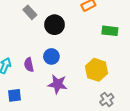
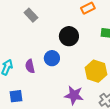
black circle: (54, 25) -> (69, 36), moved
purple star: (58, 84) -> (74, 95), moved

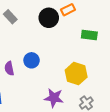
black circle: (69, 36) -> (49, 18), moved

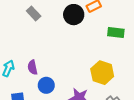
blue circle: (32, 60) -> (46, 85), moved

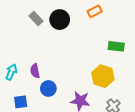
black circle: (74, 15) -> (60, 20), moved
green rectangle: (116, 33) -> (116, 46), moved

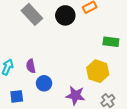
gray rectangle: (36, 19) -> (32, 14), size x1.5
black circle: (60, 20) -> (65, 15), moved

